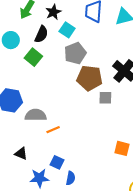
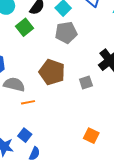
brown pentagon: (90, 78) -> (52, 72), moved
gray square: (105, 98) -> (86, 83), turned -32

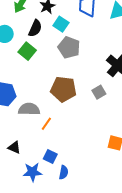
gray pentagon: (66, 33) -> (69, 47), turned -30
orange line: (28, 102) -> (46, 124), turned -32

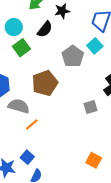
cyan square: (61, 24) -> (95, 46), moved
green square: (27, 51) -> (21, 48), moved
brown pentagon: (63, 89) -> (45, 83), moved, turned 30

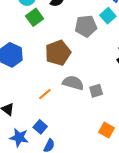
gray pentagon: (73, 56) -> (86, 26), turned 30
gray semicircle: (19, 106) -> (73, 83), moved
gray square: (91, 107) -> (96, 91), moved

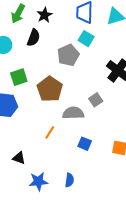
green square: (35, 17) -> (19, 77), moved, turned 36
gray square: (96, 91) -> (96, 100), moved
blue square: (40, 127) -> (85, 144), moved

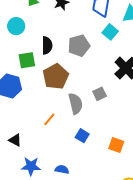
black semicircle: (34, 38) -> (47, 45), moved, turned -30
cyan square: (86, 39) -> (110, 32), moved
gray semicircle: (73, 113) -> (75, 104), turned 70
blue semicircle: (69, 180) -> (62, 170), turned -96

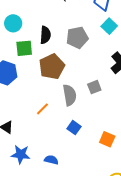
cyan circle: (16, 26) -> (13, 23), moved

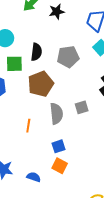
orange line: (42, 109) -> (28, 126), turned -40
blue square: (74, 128) -> (59, 146), turned 32
orange square: (107, 139) -> (60, 166), moved

